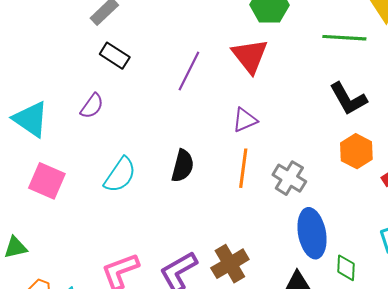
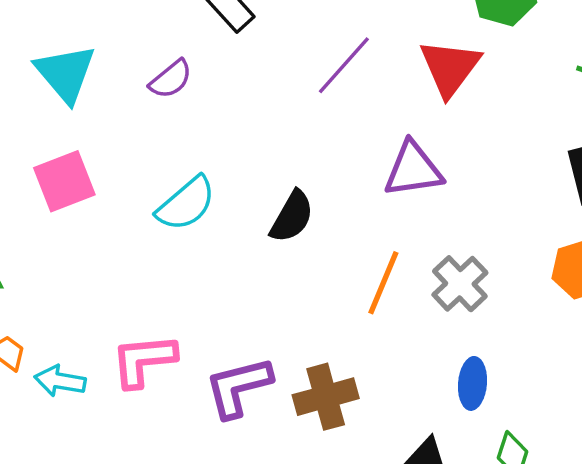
purple triangle: (245, 120) -> (413, 169), size x1.4
orange line: (243, 168) -> (383, 283), moved
pink square: (47, 181) -> (64, 181), turned 30
blue ellipse: (312, 233) -> (473, 383), size x0.6

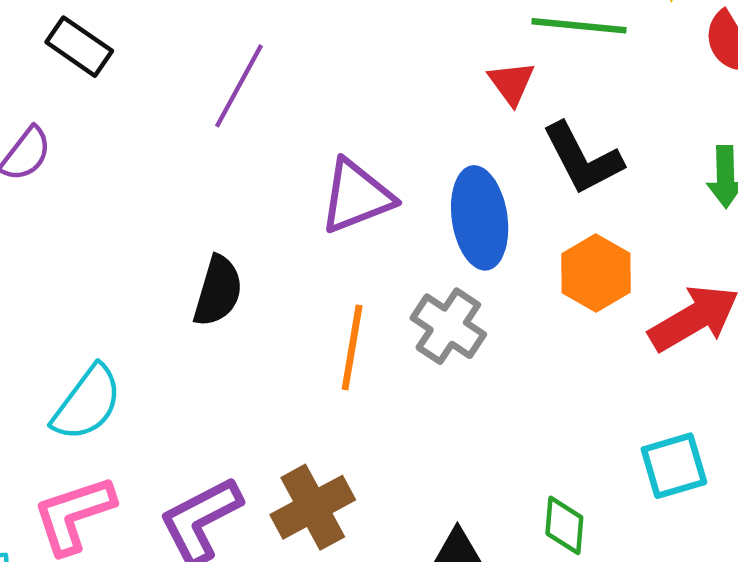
red triangle: (450, 68) -> (511, 83), moved, size x0.6
cyan semicircle: (186, 204) -> (87, 403), moved
blue ellipse: (473, 383) -> (480, 218), moved, size x1.5

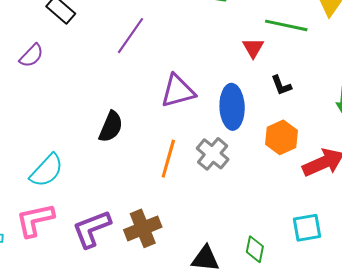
black L-shape: (582, 159) -> (281, 85), size x0.6

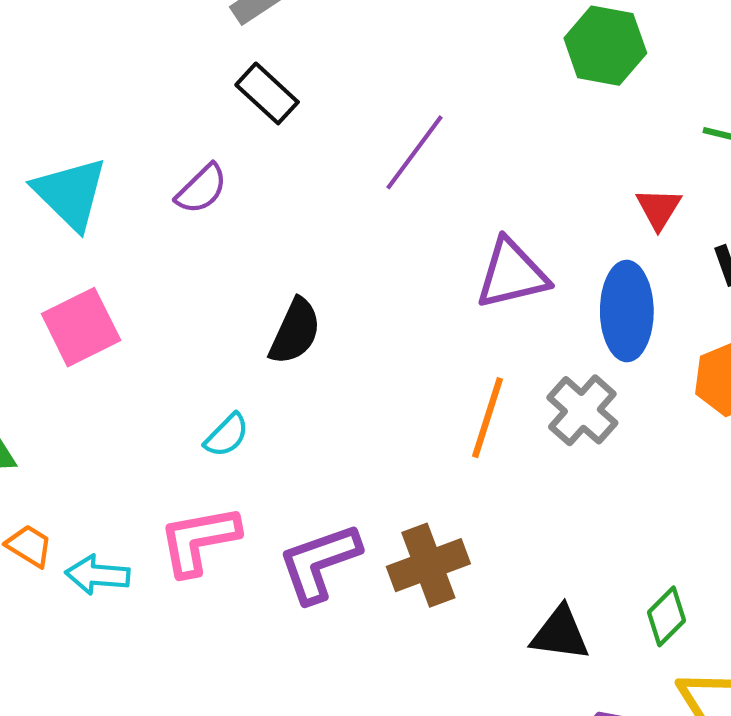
red triangle: (253, 48) -> (659, 209), moved
black semicircle: (111, 127) -> (295, 331), moved
cyan semicircle: (47, 171) -> (227, 435), size x0.6
green diamond: (255, 249) -> (667, 616), turned 32

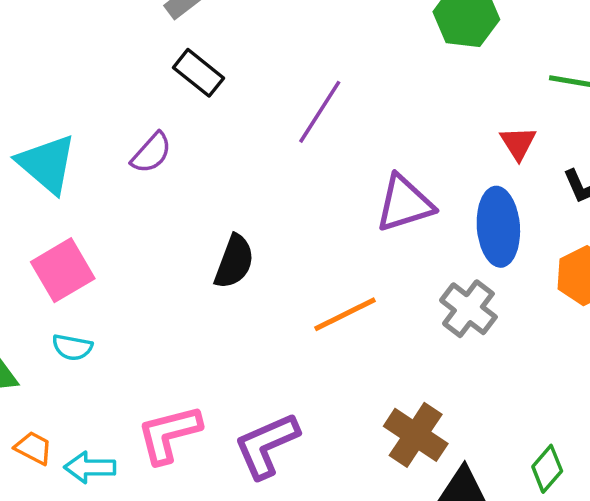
orange line: (487, 418) -> (345, 314), moved, turned 50
cyan semicircle: (227, 435) -> (72, 347), moved, turned 60
brown cross: (428, 565) -> (416, 435), moved, turned -32

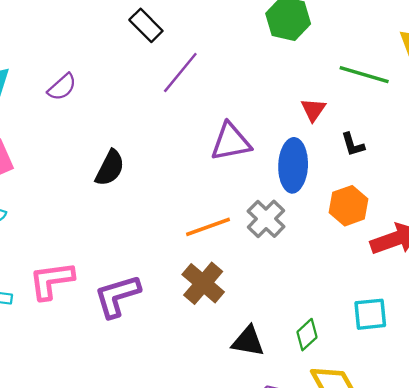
black rectangle: (198, 73) -> (146, 25), moved
orange line: (345, 314) -> (208, 227), moved
brown cross: (416, 435) -> (203, 283), moved

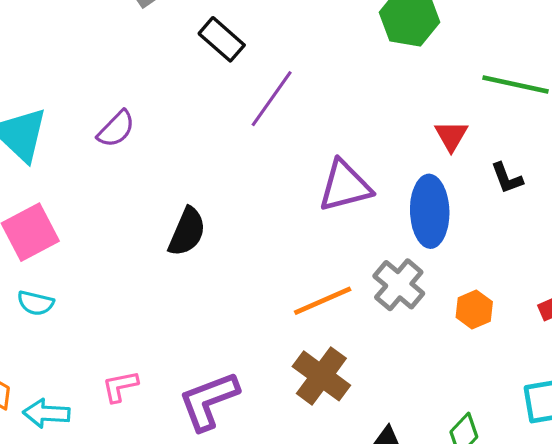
orange hexagon: (348, 206) -> (474, 309), moved, size x0.7
pink L-shape: (52, 280) -> (120, 386), size x0.6

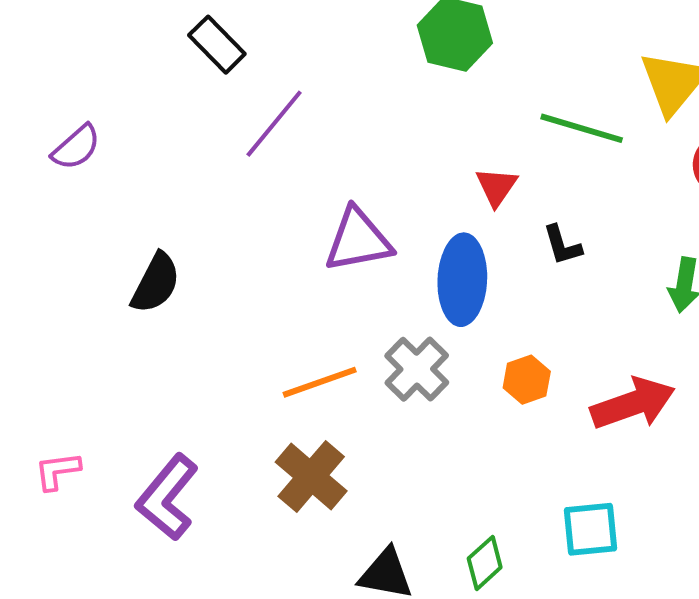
orange hexagon: (474, 309) -> (527, 380), moved
purple L-shape: (209, 401) -> (167, 497), turned -34

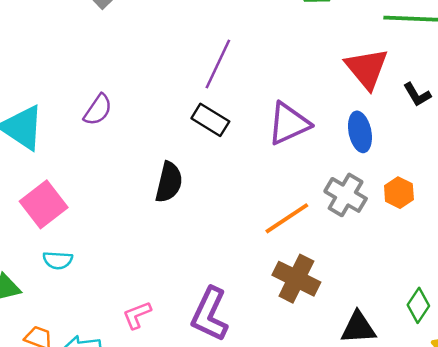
black rectangle: (217, 45) -> (210, 120), moved
red triangle: (496, 187) -> (367, 68), size x1.6
blue ellipse: (462, 280) -> (360, 132), size x0.7
orange hexagon: (527, 380) -> (399, 193), moved

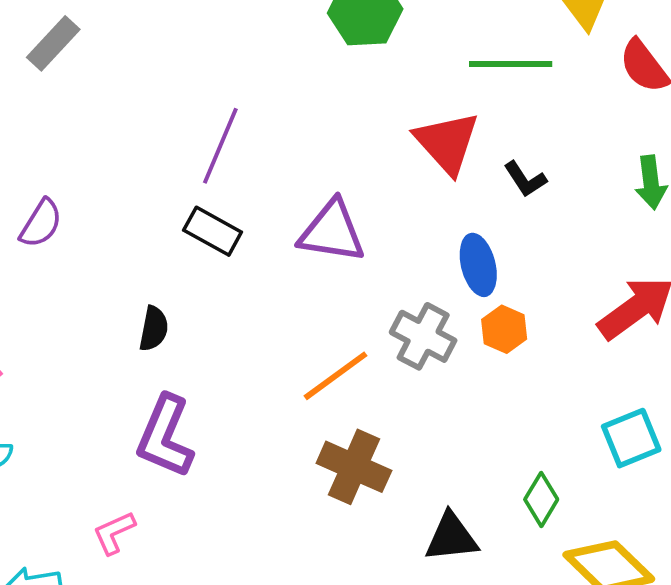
purple triangle: (289, 124) -> (332, 232), turned 36
blue ellipse: (360, 132) -> (478, 265), moved
black semicircle: (169, 182) -> (154, 329), size x0.7
purple L-shape: (210, 314) -> (165, 436), moved

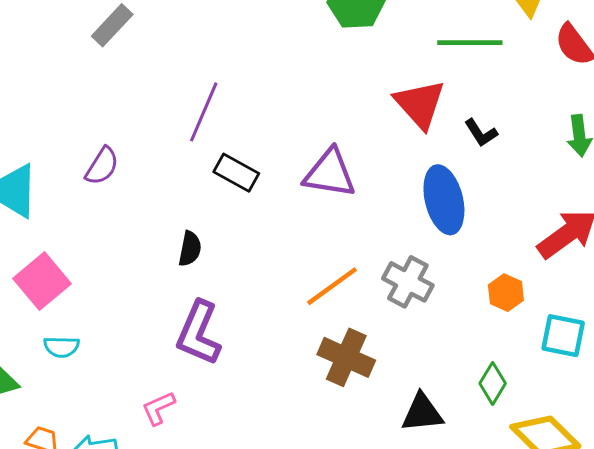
purple line: (220, 146) -> (204, 112), moved
blue ellipse: (478, 265) -> (444, 200), size x1.4
orange hexagon: (504, 329) -> (506, 293), moved
gray cross: (423, 336) -> (408, 282), moved
cyan square: (631, 438) -> (563, 336), turned 33

